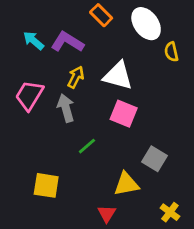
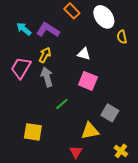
white triangle: (118, 76) -> (84, 54), size x0.6
yellow arrow: (76, 77) -> (45, 55), moved

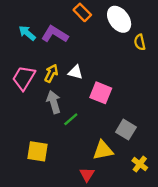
white triangle: (84, 54) -> (75, 72), moved
yellow arrow: (45, 55) -> (51, 73), moved
gray arrow: (47, 77) -> (54, 102), moved
yellow cross: (121, 151) -> (140, 164), moved

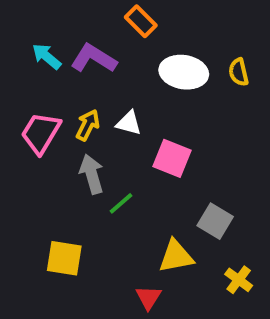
white ellipse: (119, 19) -> (184, 72), moved, turned -45

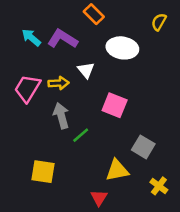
yellow semicircle: (239, 72) -> (159, 22), moved, turned 42
white triangle: (129, 123) -> (86, 70), moved, turned 36
yellow arrow: (88, 125) -> (59, 83), turned 60

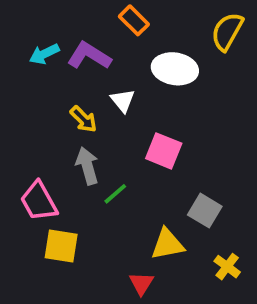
yellow semicircle: (159, 22) -> (227, 32), size x1.5
cyan arrow: (31, 38) -> (44, 54), turned -66
yellow arrow: (59, 83) -> (84, 119), turned 48
pink trapezoid: (27, 88) -> (39, 201), moved, turned -60

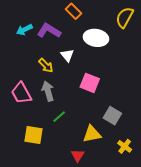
green line: (115, 194) -> (59, 117), moved
pink trapezoid: (39, 201) -> (21, 93), moved

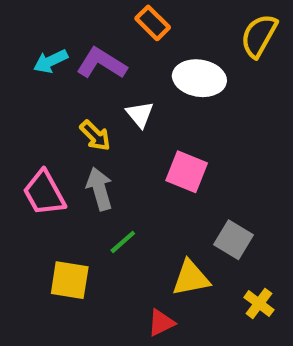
red triangle: (78, 156) -> (161, 323), turned 32

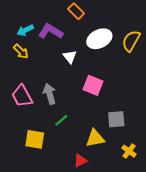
yellow semicircle: (259, 36) -> (131, 41), moved
white ellipse: (199, 78) -> (99, 39), turned -35
yellow arrow: (95, 136) -> (21, 51), moved
gray square: (233, 240) -> (116, 119), turned -36

